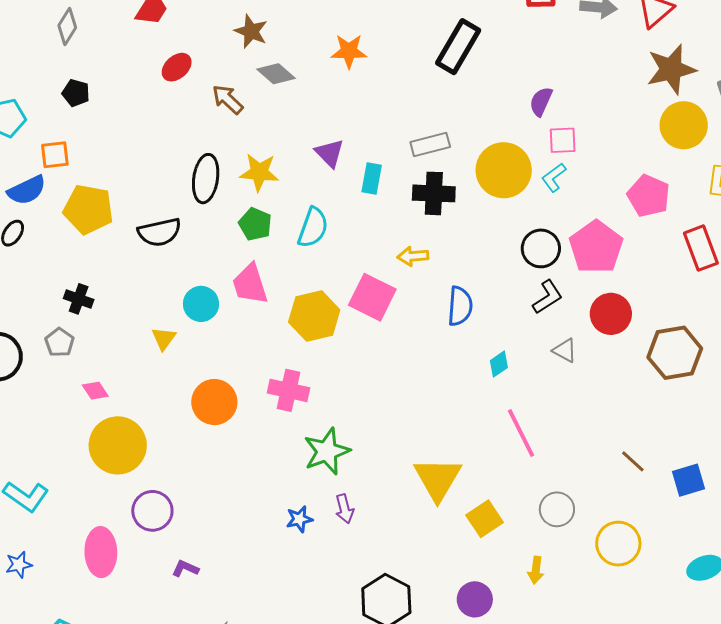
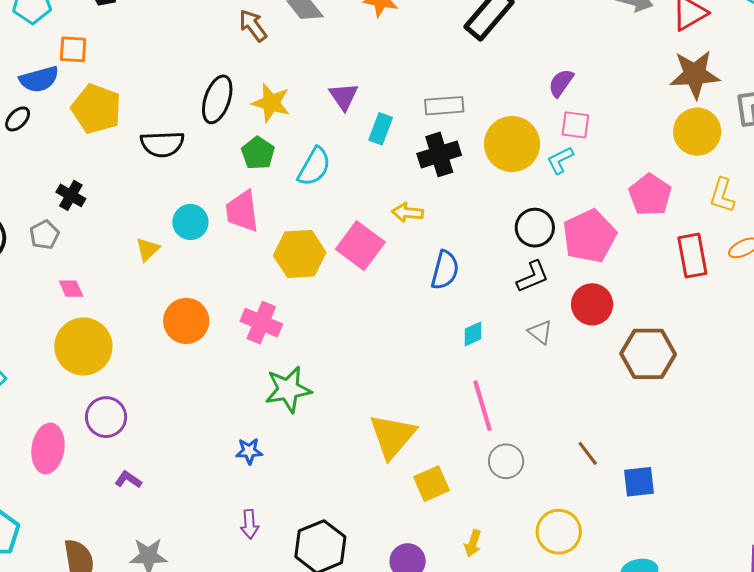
black cross: (434, 193) -> (439, 154), turned -30
purple arrow: (344, 509) -> (250, 524), moved
gray circle: (557, 509) -> (506, 461), moved

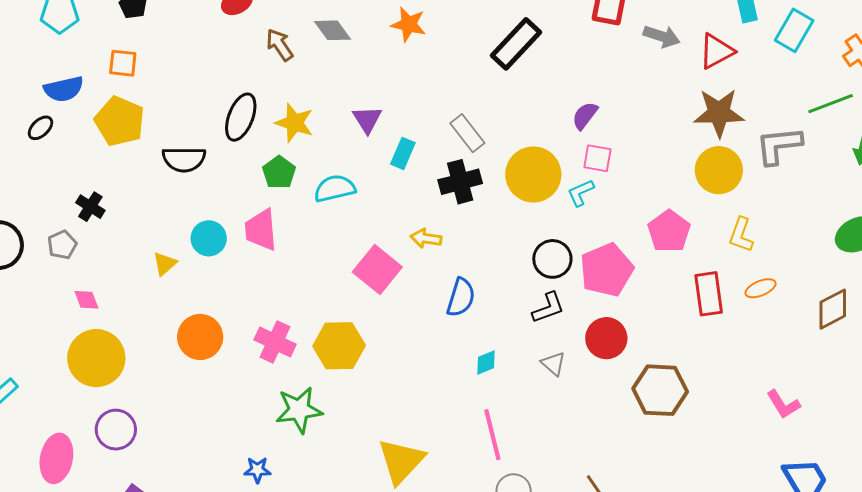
orange square: (73, 49) -> (123, 63), moved
gray rectangle: (444, 106) -> (467, 133), turned 54
cyan semicircle: (314, 167) -> (335, 188), turned -135
yellow hexagon: (300, 254) -> (339, 346), moved

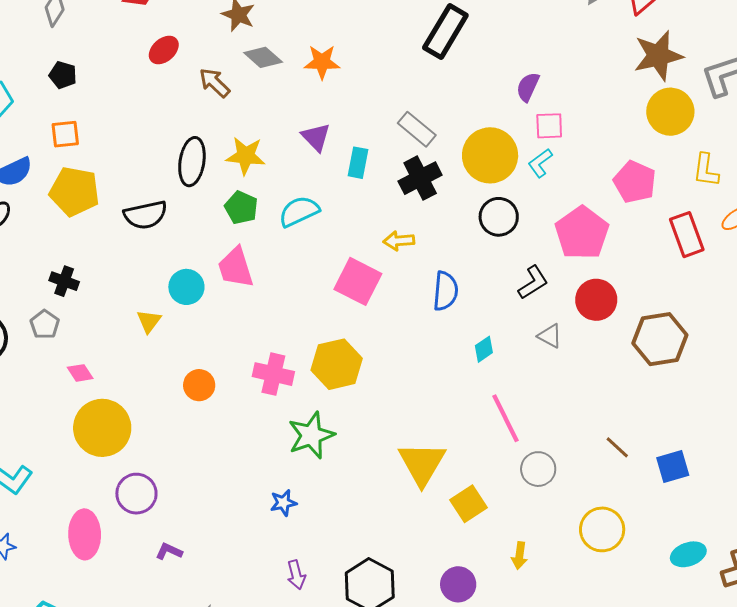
orange star: (409, 24) -> (322, 62), moved
black circle: (552, 259) -> (499, 217), moved
orange circle: (200, 337) -> (199, 385), size x0.7

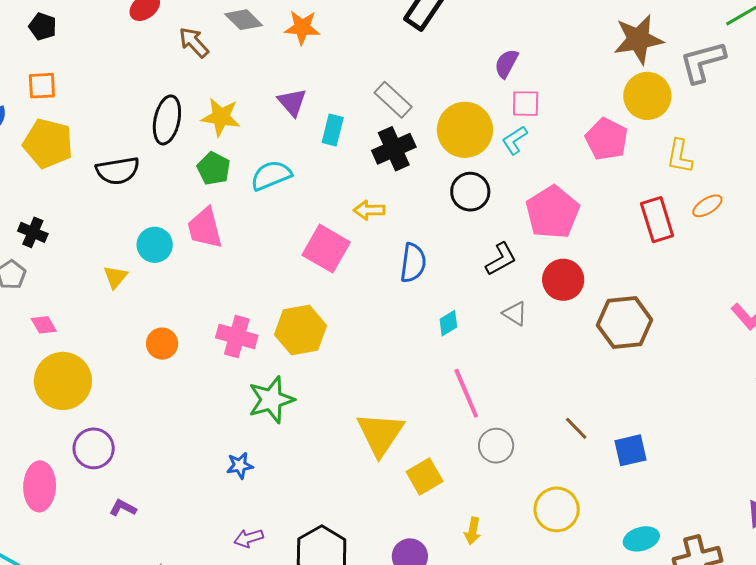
pink pentagon: (635, 182) -> (607, 139), moved
purple arrow: (296, 575) -> (249, 538), turned 84

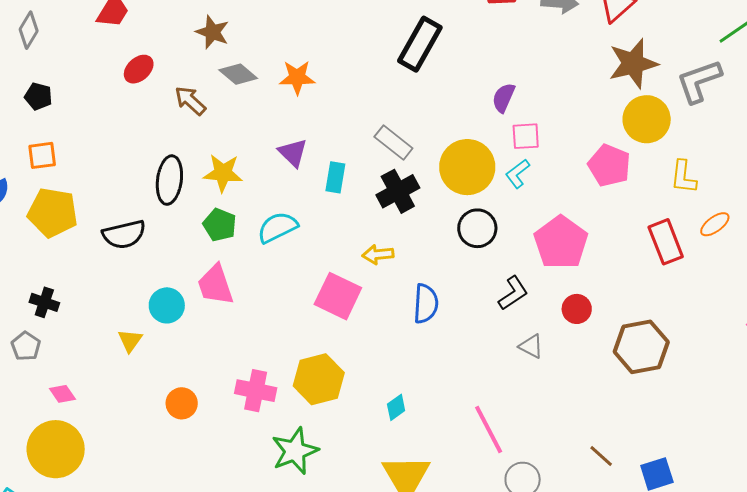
red circle: (563, 280) -> (577, 309), size x0.7
cyan diamond: (448, 323) -> (396, 407), moved
yellow circle: (63, 381) -> (56, 449), moved

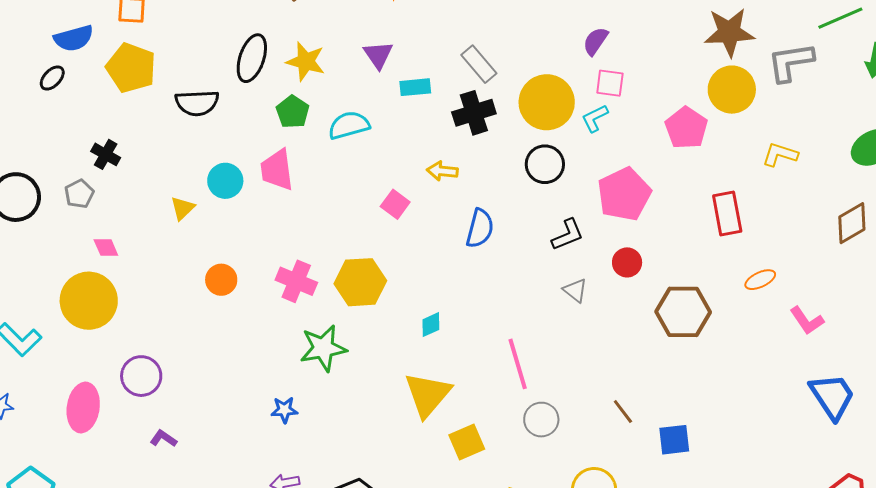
cyan rectangle: (335, 177) -> (415, 87), turned 64
yellow L-shape: (683, 177) -> (780, 155), moved, turned 90
orange ellipse: (715, 224) -> (760, 280), moved
pink square: (338, 296) -> (395, 204), size x0.6

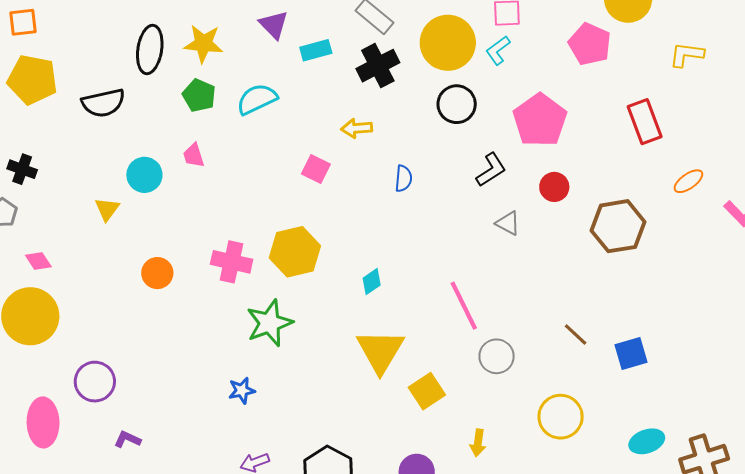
pink trapezoid: (277, 170) -> (194, 155), size x0.6
blue semicircle: (480, 228) -> (403, 178), size x0.7

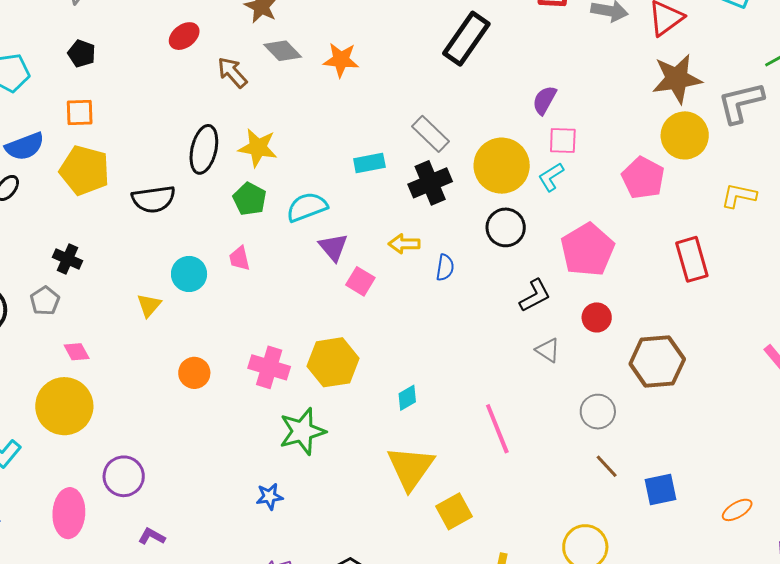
purple triangle: (274, 25) -> (333, 247), moved
blue semicircle: (403, 178) -> (445, 268), moved
orange ellipse: (688, 181) -> (737, 510), moved
gray circle: (497, 356) -> (598, 412), moved

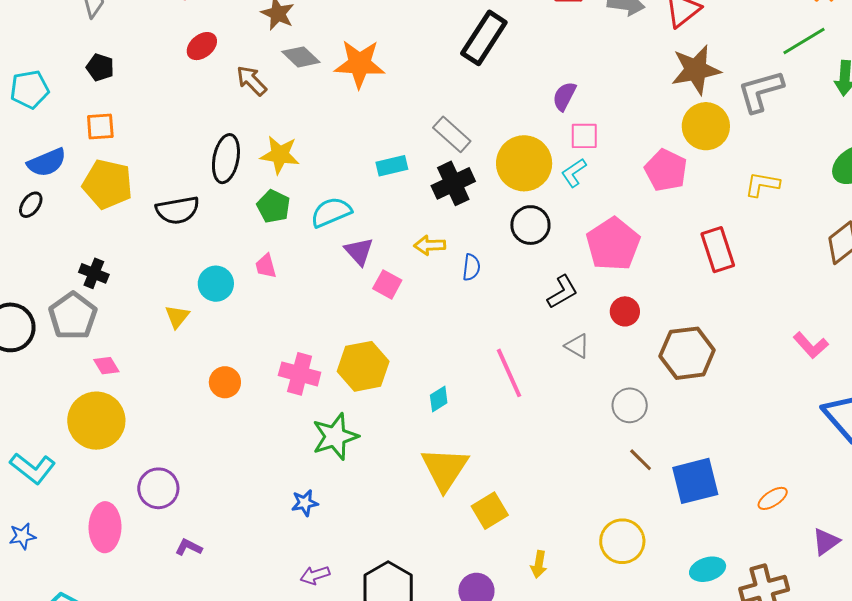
orange star: (341, 60) -> (360, 64), size x1.4
gray pentagon: (45, 301) -> (73, 316), size x1.6
pink line: (497, 429) -> (509, 373), moved
blue square: (660, 489) -> (695, 481), size x1.4

